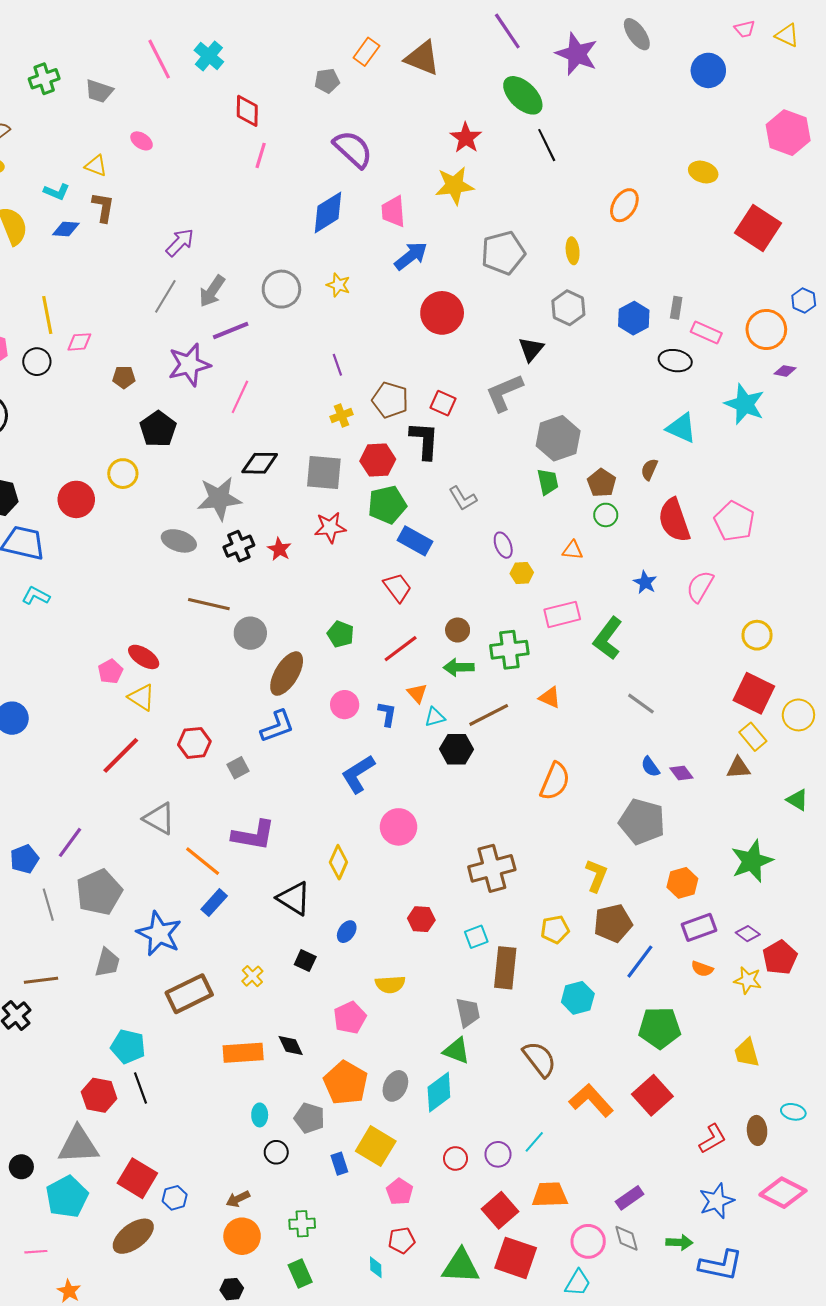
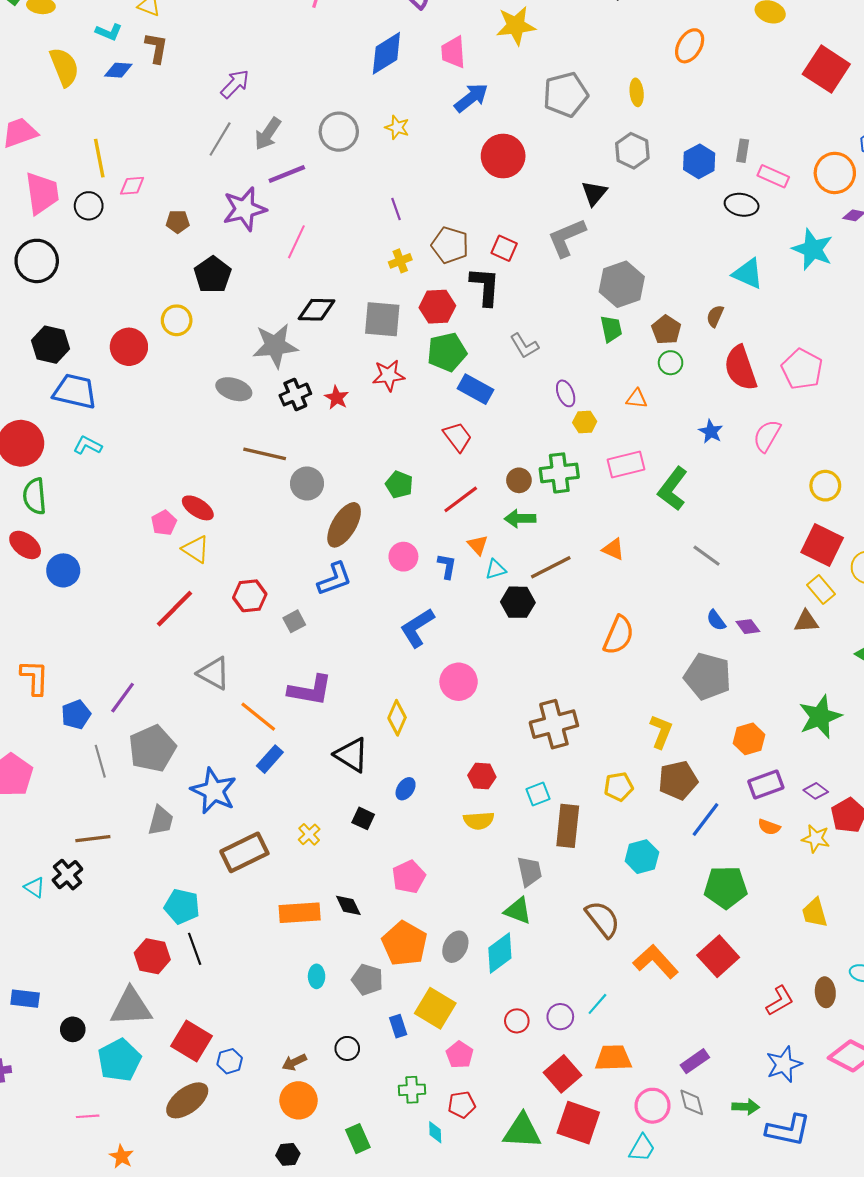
green cross: (509, 650) -> (559, 473), moved
yellow semicircle: (390, 984) -> (479, 821), moved
black circle: (276, 1152) -> (347, 1048), moved
green cross: (302, 1224) -> (412, 1090), moved

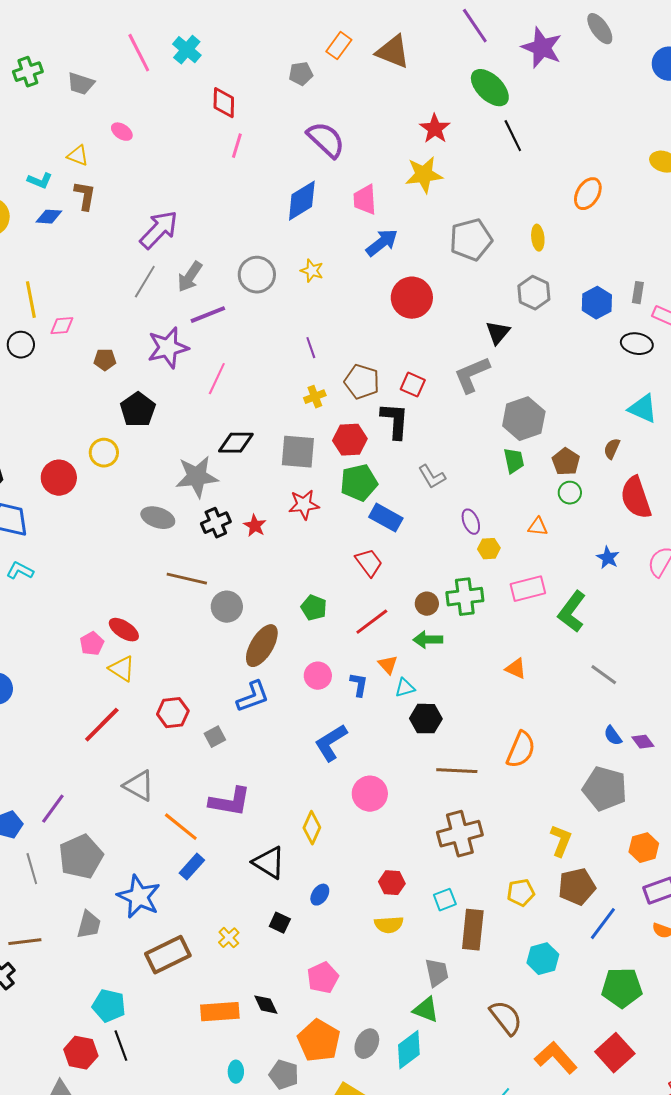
purple arrow: (235, 84) -> (159, 230), size x1.4
brown line: (551, 567) -> (457, 771), moved, turned 30

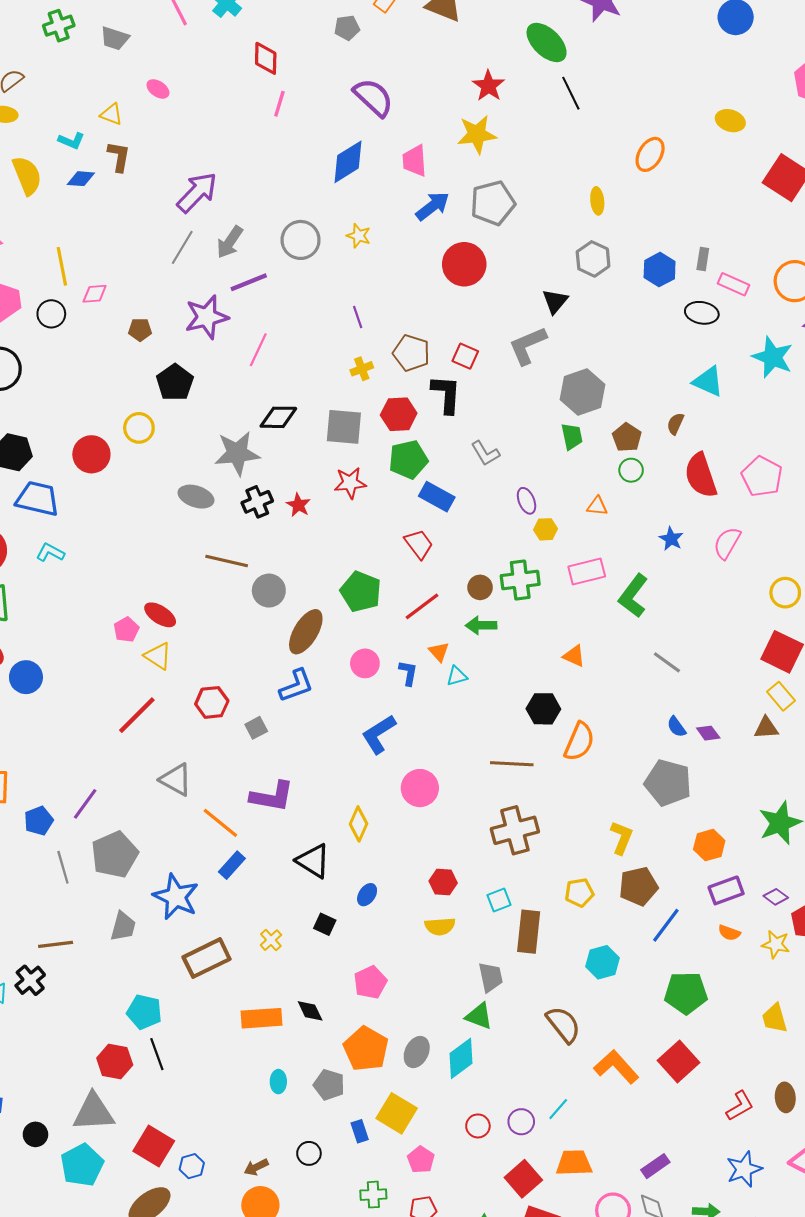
gray pentagon: (471, 240) -> (493, 203), moved
green pentagon: (314, 608) -> (361, 592), size x1.5
black hexagon: (426, 719) -> (543, 709), moved

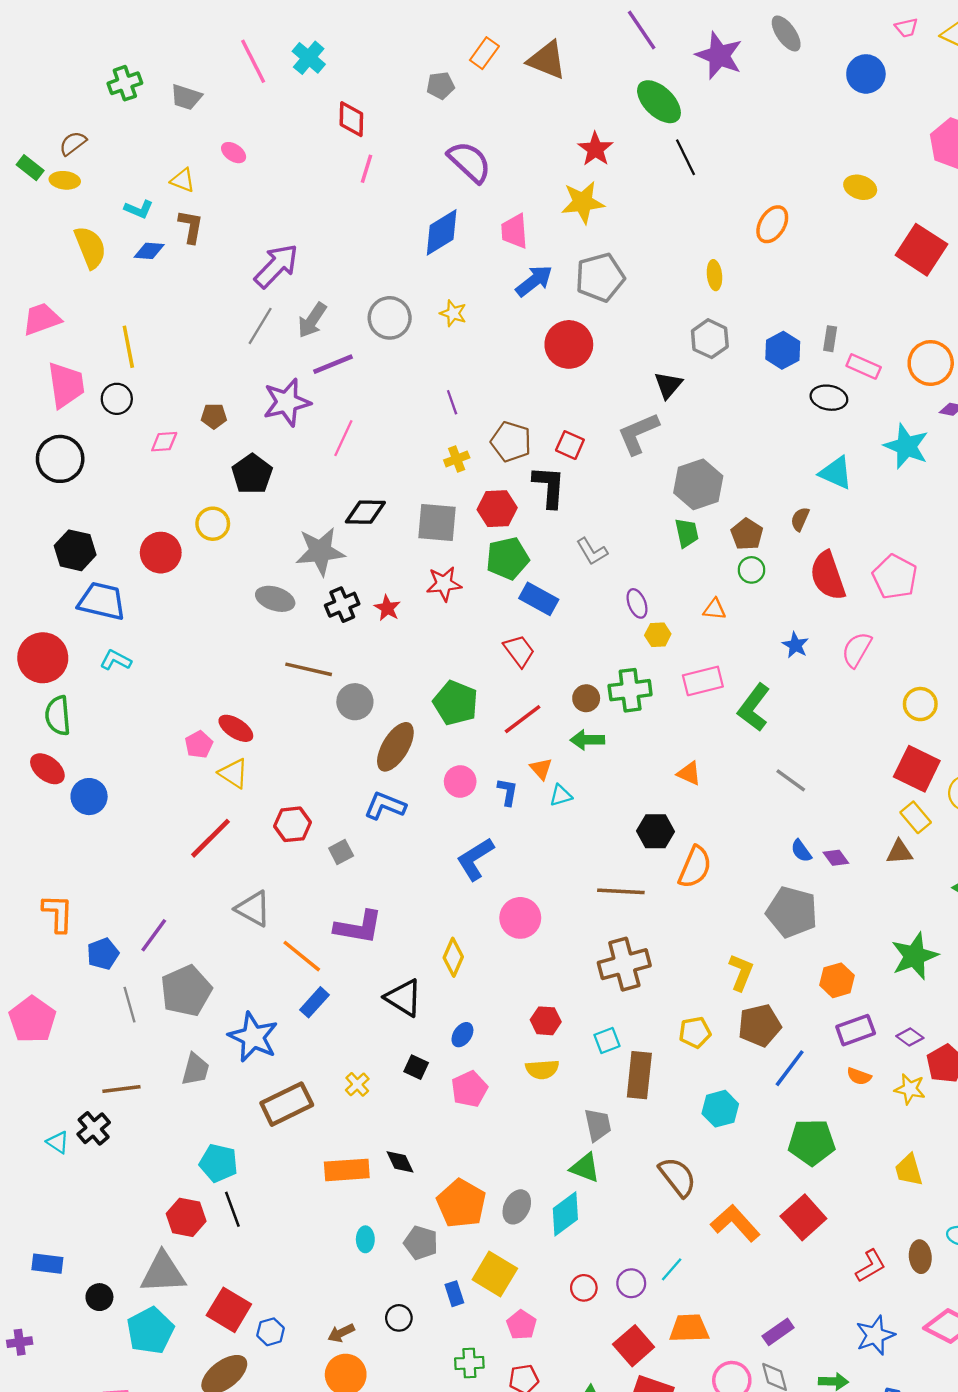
pink diamond: (95, 294) -> (164, 442), moved
blue L-shape: (296, 686) -> (385, 806), turned -138
pink pentagon: (370, 982) -> (469, 1089), moved

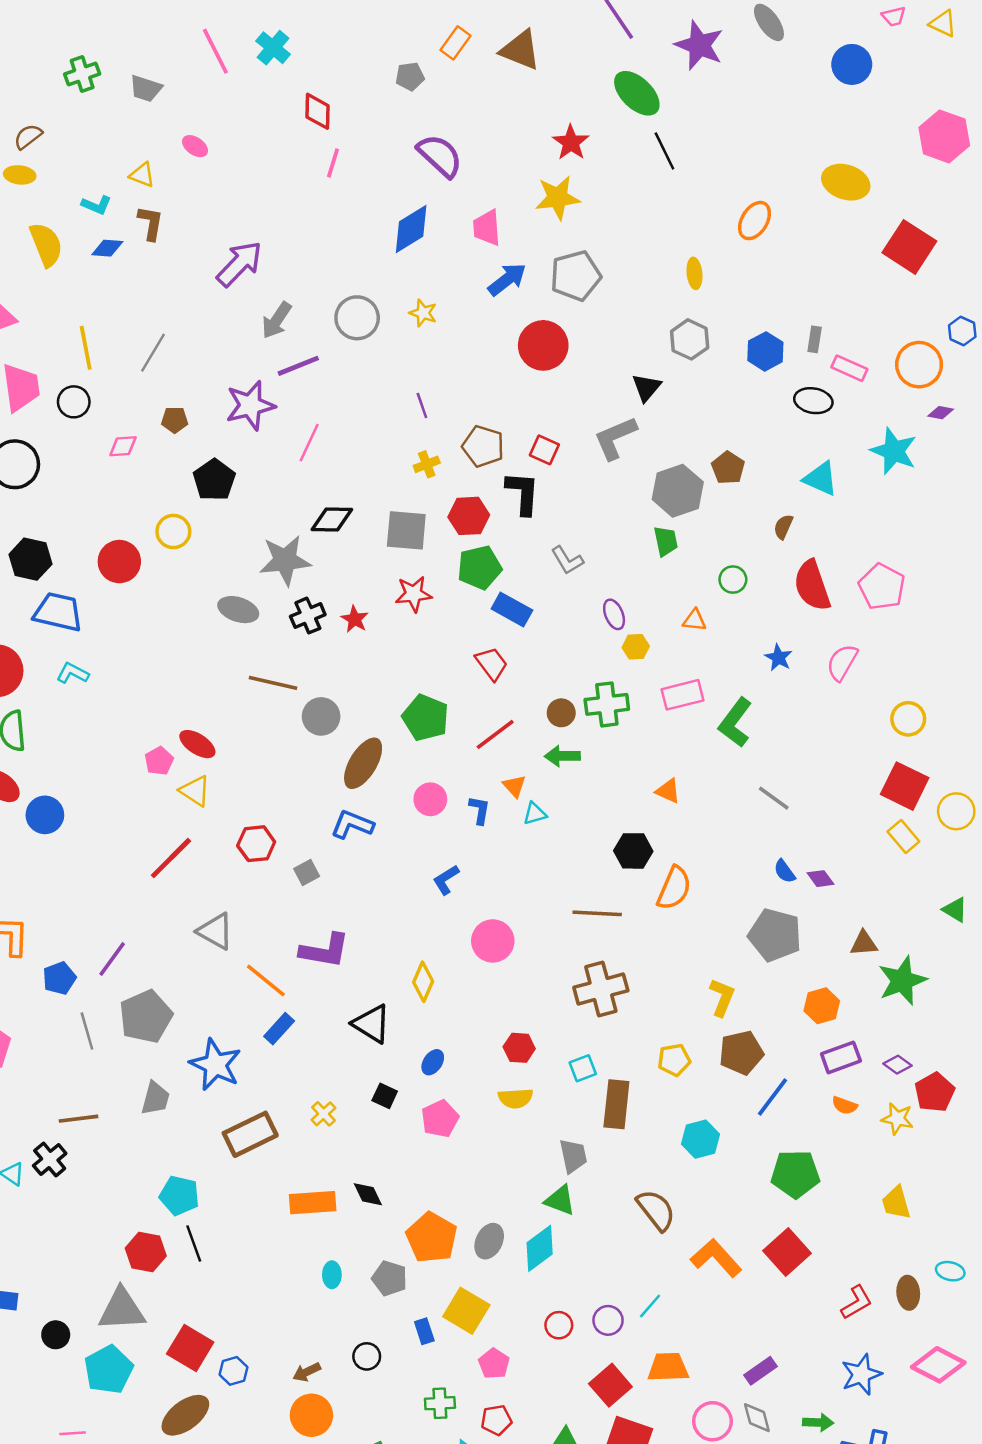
yellow ellipse: (860, 187) -> (846, 182), size x1.4
gray line: (260, 326) -> (153, 353), moved
brown pentagon: (747, 534) -> (728, 468), moved
brown triangle: (899, 852) -> (864, 943), moved
blue L-shape: (475, 859) -> (446, 880), size x0.7

